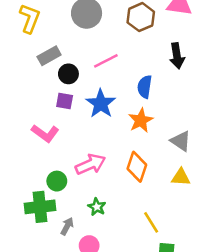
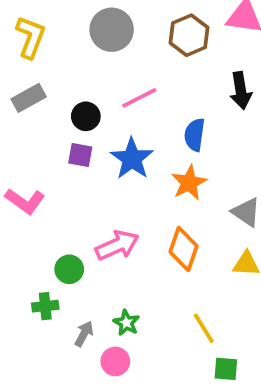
gray rectangle: (49, 56) -> (29, 98), moved
pink L-shape: (45, 133) -> (25, 201), moved
green cross: (40, 207) -> (45, 306), size x0.6
green star: (97, 207) -> (126, 323), moved

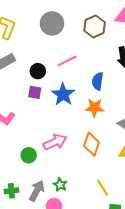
orange star: (189, 183) -> (95, 108), turned 30
green cross: (45, 306) -> (11, 191), moved
gray arrow: (84, 334) -> (37, 191), size x1.5

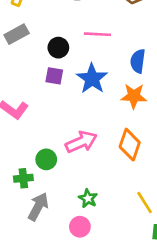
pink line: (67, 61) -> (97, 34), turned 30
green cross: (11, 191) -> (23, 178), moved
gray arrow: (37, 191) -> (38, 207), moved

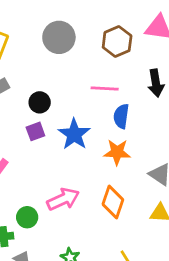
pink line: (97, 34) -> (105, 89), moved
purple square: (54, 76) -> (35, 131), turned -30

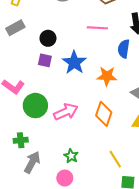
blue semicircle: (121, 116) -> (124, 49), moved
purple square: (35, 131) -> (45, 60), turned 32
green circle: (27, 217) -> (35, 106), moved, size x1.5

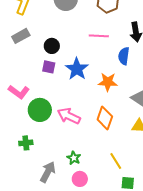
pink arrow: (66, 112) -> (69, 116), turned -130
gray arrow: (32, 162) -> (48, 172), moved
pink circle: (65, 178) -> (80, 179), moved

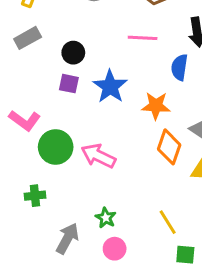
orange diamond: (105, 118) -> (169, 147), moved

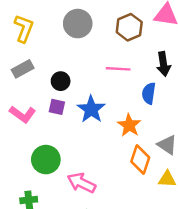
orange star: (156, 106) -> (129, 125), turned 30
pink L-shape: (25, 120) -> (23, 114), moved
pink arrow: (98, 156) -> (81, 183), moved

